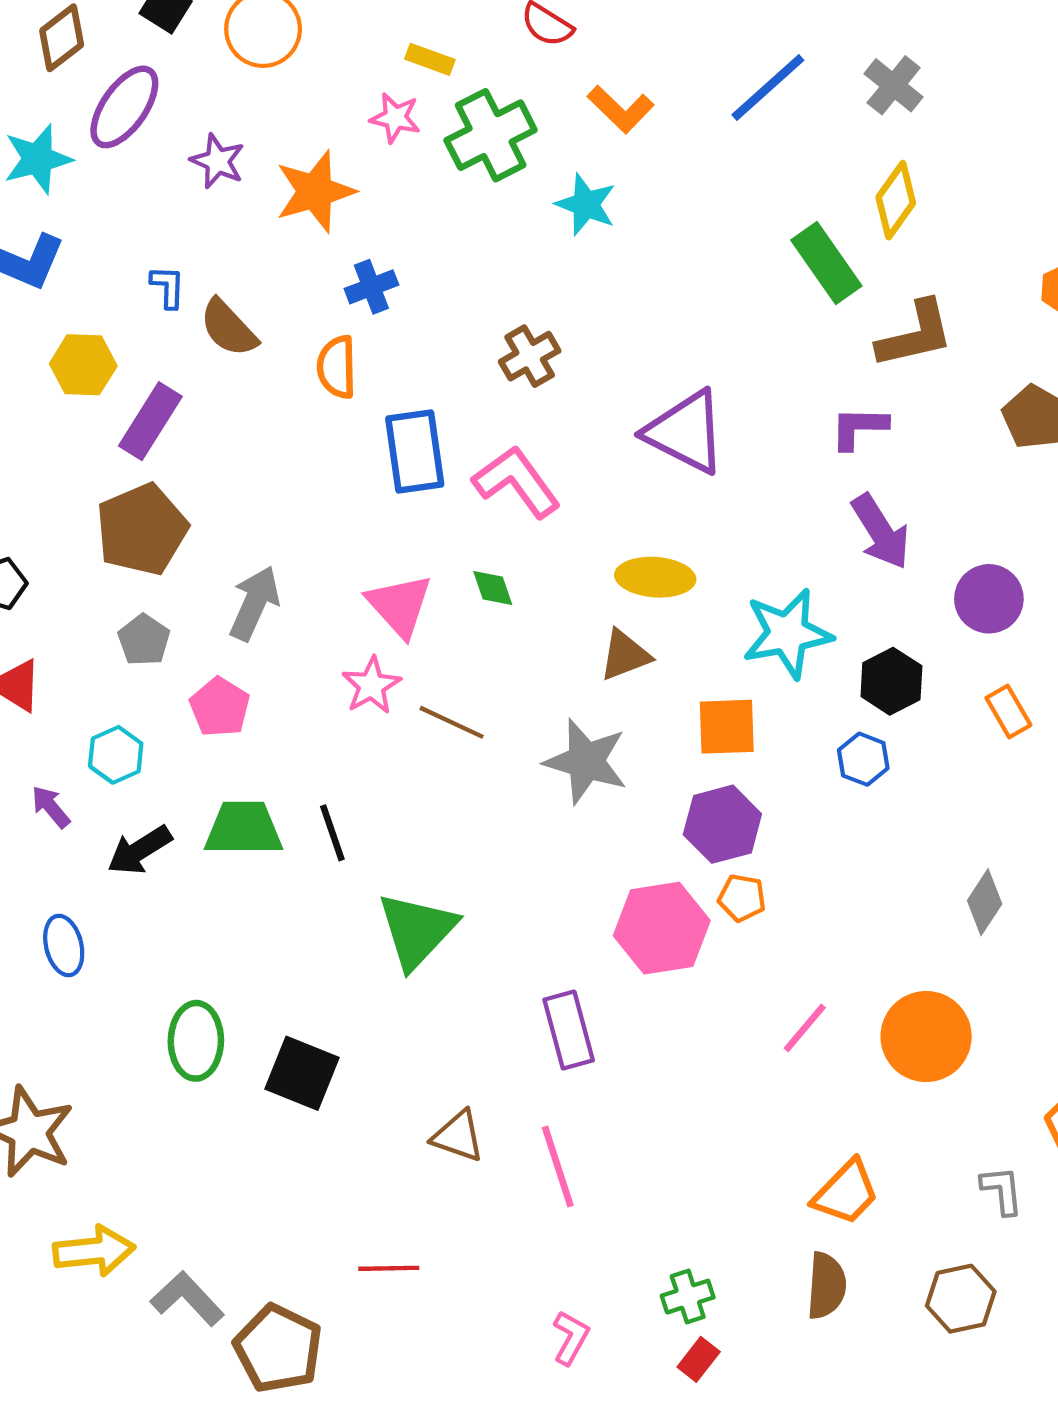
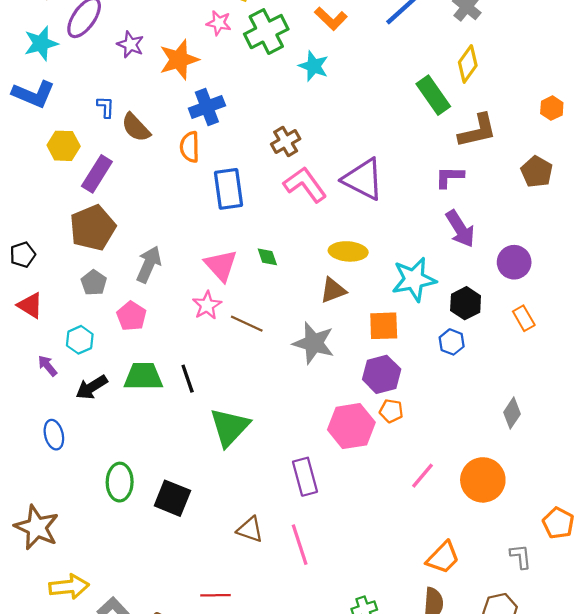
blue cross: (371, 287) -> (207, 107), size x1.4
pink L-shape: (517, 482) -> (305, 185), moved

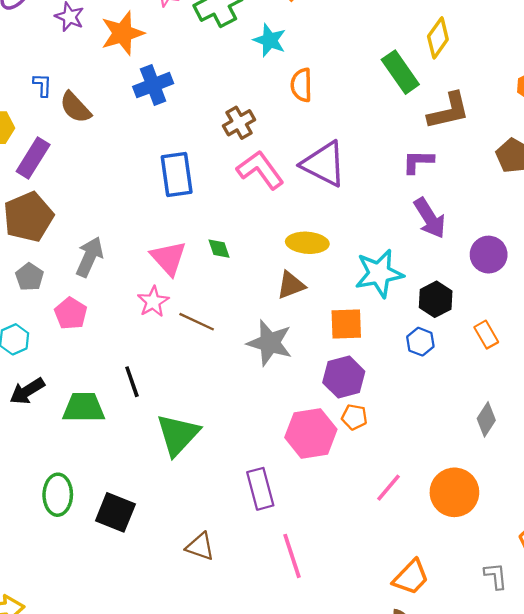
orange semicircle: (190, 147) -> (301, 85), moved
orange rectangle: (524, 318) -> (486, 335), moved
green trapezoid: (143, 376) -> (84, 408), moved
pink line: (300, 545) -> (292, 556), moved

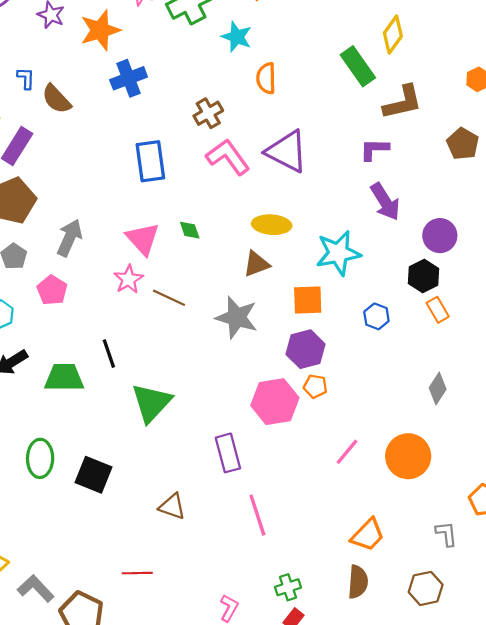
black hexagon: (436, 299) -> (423, 276), moved

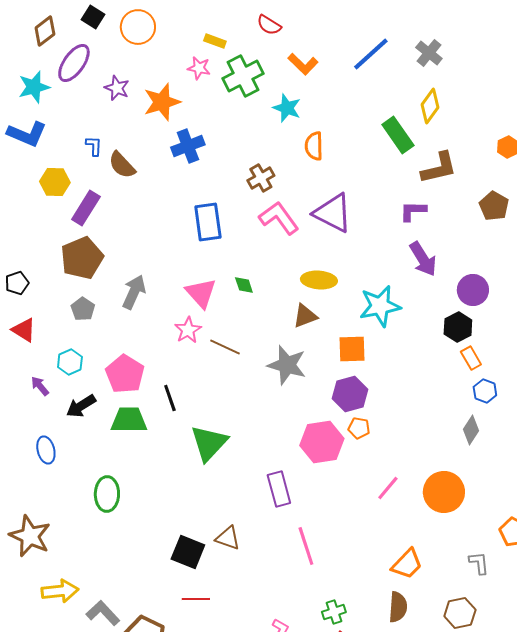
pink pentagon: (52, 290) -> (125, 374), moved, size x1.4
blue hexagon: (376, 316) -> (485, 391), moved
black square: (94, 475) -> (188, 552), moved

